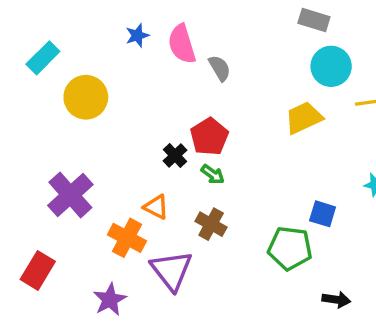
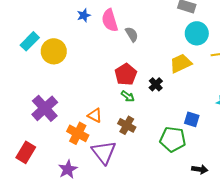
cyan rectangle: (43, 58) -> (30, 41), moved
black cross: (175, 156) -> (156, 84), moved

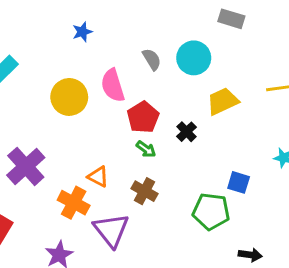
pink semicircle: (110, 20) -> (113, 85), moved
cyan circle: (197, 33) -> (194, 58), moved
yellow circle: (54, 51) -> (69, 97), moved

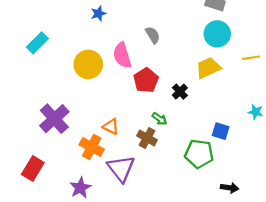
cyan circle: (194, 58) -> (217, 34), moved
green arrow: (146, 149) -> (160, 119), moved

